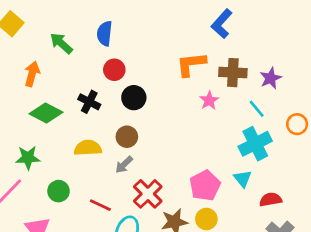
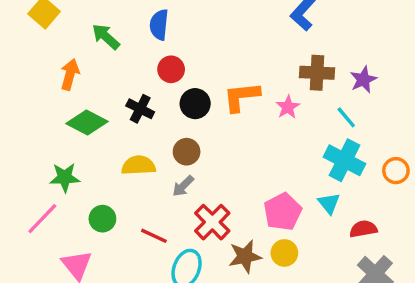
orange L-shape: (191, 64) -> (241, 97), moved
orange circle: (297, 124) -> (396, 171), moved
cyan cross: (255, 144) -> (344, 160), turned -36

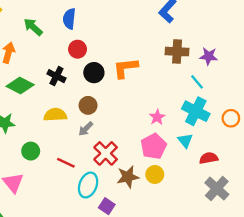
purple star: (363, 80) -> (209, 56), turned 30
pink star: (288, 107) -> (157, 117), moved

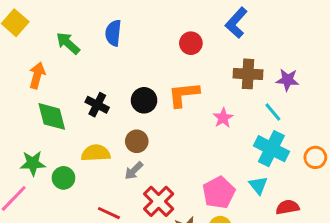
red circle: (78, 49) -> (191, 43), moved
green diamond: (20, 85) -> (52, 116), turned 48
pink star: (157, 117) -> (223, 118), moved
green circle: (31, 151) -> (63, 178), moved

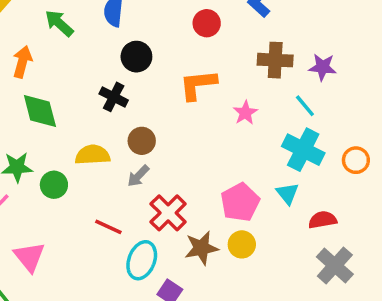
black circle: (144, 100) -> (136, 57), moved
black cross: (97, 105) -> (114, 97), moved

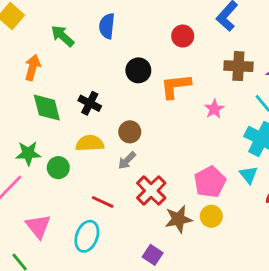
black circle: (136, 57) -> (138, 70), moved
black cross: (114, 97) -> (90, 103), moved
cyan ellipse: (142, 260) -> (87, 236), moved

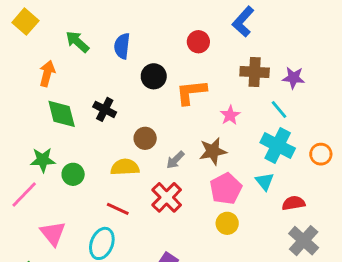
blue semicircle: (107, 26) -> (122, 46), moved
yellow semicircle: (90, 143) -> (125, 167), moved
gray arrow: (127, 160) -> (175, 160), moved
brown star: (178, 219) -> (213, 151), moved

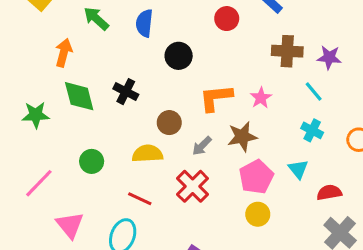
orange L-shape: (191, 92) -> (216, 98), moved
cyan cross: (278, 145) -> (312, 130), size x0.6
green star: (43, 160) -> (36, 115), moved

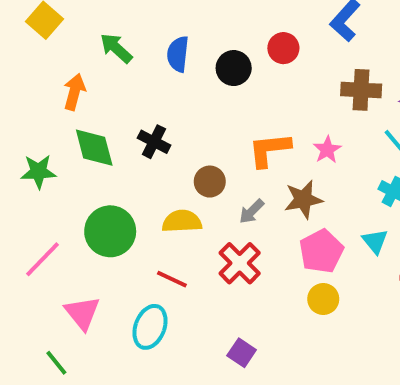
black circle: (179, 56) -> (234, 68), moved
green circle: (92, 161) -> (110, 231), size x1.6

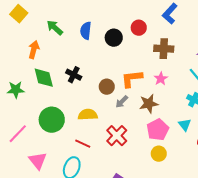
brown cross: (361, 90) -> (164, 49), moved
brown circle: (210, 182) -> (107, 87), moved
gray arrow: (252, 211) -> (122, 102), moved

